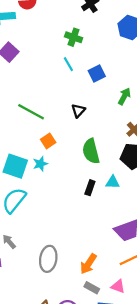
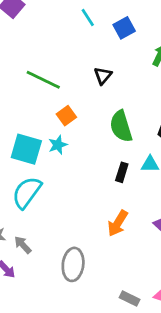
orange arrow: (88, 264) -> (118, 223), moved

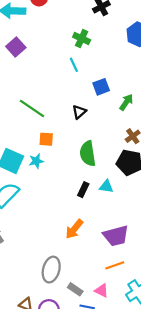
blue square: (124, 28) -> (101, 87), moved
orange square: (66, 116) -> (46, 139), turned 32
gray ellipse: (73, 264) -> (51, 270), moved

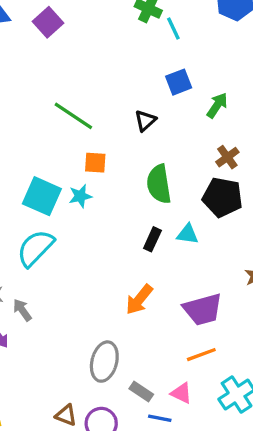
cyan line: (74, 65) -> (173, 29), moved

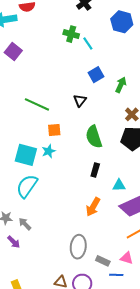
cyan triangle: (188, 234) -> (119, 185), moved

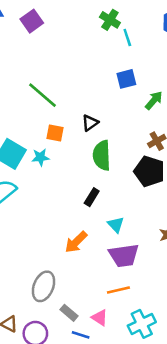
black triangle: (80, 101) -> (90, 123), moved
cyan triangle: (119, 185) -> (116, 225), turned 32

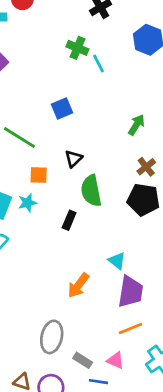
blue square: (126, 79) -> (62, 109), moved
black rectangle: (92, 197) -> (69, 220), moved
purple trapezoid: (124, 255) -> (130, 292), turned -64

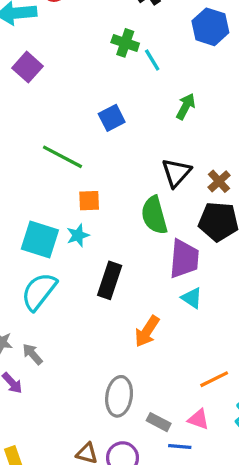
green arrow: (136, 125) -> (186, 106), moved
black triangle: (74, 159) -> (176, 173), moved, size x1.4
black rectangle: (69, 220) -> (110, 280), moved, size x1.5
purple trapezoid: (130, 292) -> (184, 259), moved

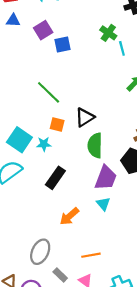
blue square: (112, 118) -> (62, 44), moved
black triangle: (176, 173) -> (85, 117), moved
orange line: (214, 379) -> (91, 255), moved

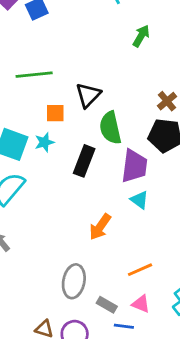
green line: (49, 92) -> (34, 75), turned -36
black rectangle: (55, 178) -> (84, 161), moved

